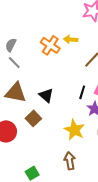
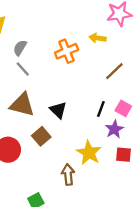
yellow arrow: (71, 39) -> (97, 38), moved
orange cross: (50, 45) -> (67, 51), turned 30
brown arrow: (70, 161) -> (68, 175), moved

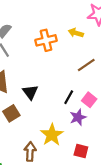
red square: (123, 155) -> (81, 151), moved

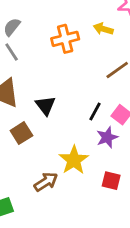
brown arrow: (30, 152) -> (46, 182), turned 54

